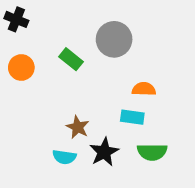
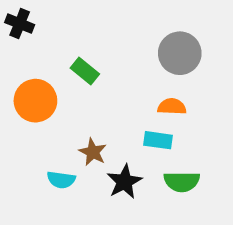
gray circle: (114, 39) -> (180, 53), moved
orange circle: (21, 67) -> (35, 101), moved, size x1.4
cyan semicircle: (64, 157) -> (61, 180), moved

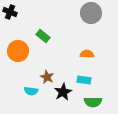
gray circle: (180, 53) -> (91, 13), moved
cyan rectangle: (158, 140) -> (84, 80), moved
green semicircle: (182, 182) -> (93, 102), moved

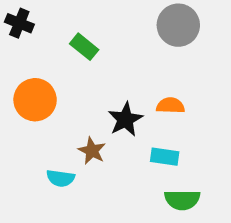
green rectangle: (43, 36) -> (84, 47), moved
black star: (63, 92) -> (125, 119), moved

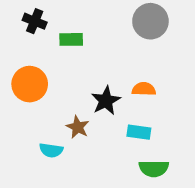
black cross: (19, 23) -> (35, 21), moved
green rectangle: (84, 47) -> (71, 39), turned -40

